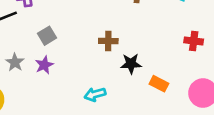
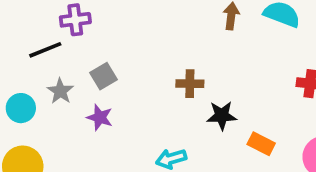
gray star: (15, 62) -> (60, 91), moved
purple star: (44, 65) -> (100, 117), turned -30

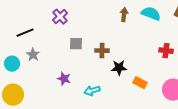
purple cross: (75, 20) -> (60, 17), moved, turned -35
gray square: (103, 76) -> (76, 44), moved, turned 32
purple star: (100, 117) -> (64, 79), moved

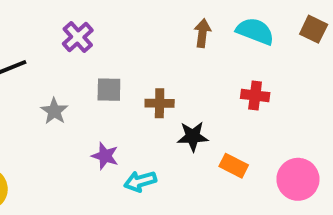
red cross: (166, 51) -> (255, 95), moved
gray star: (33, 55) -> (54, 111), moved
purple star: (64, 79) -> (105, 156), moved

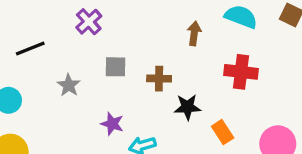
brown arrow: (202, 33) -> (194, 33), moved
red cross: (255, 95) -> (241, 72), size x1.4
orange rectangle: (234, 166) -> (223, 132), turned 30

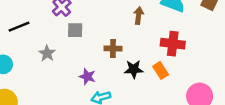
gray square: (116, 67) -> (75, 30), moved
purple star: (112, 124) -> (87, 77), moved
orange rectangle: (223, 132) -> (161, 70), moved

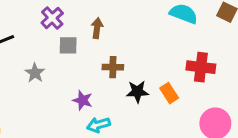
brown arrow: (139, 16) -> (97, 28), moved
red cross: (173, 44) -> (201, 67), moved

